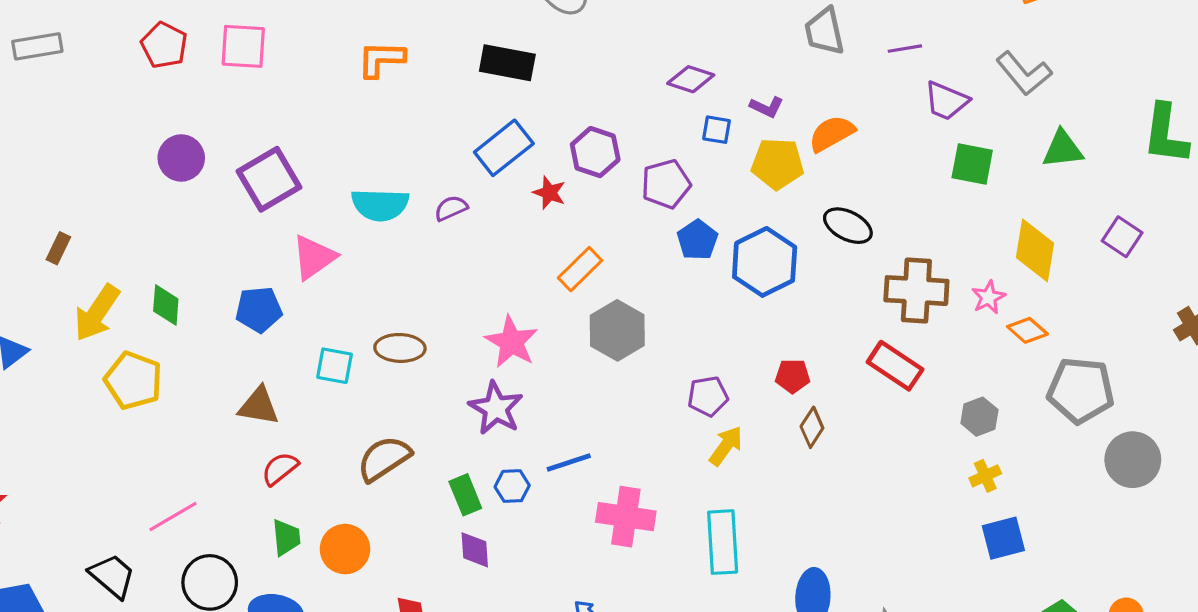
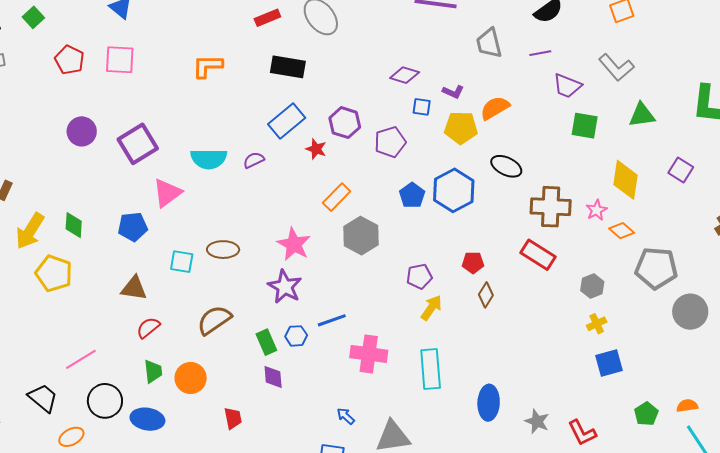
blue pentagon: (697, 240) -> (412, 195), moved

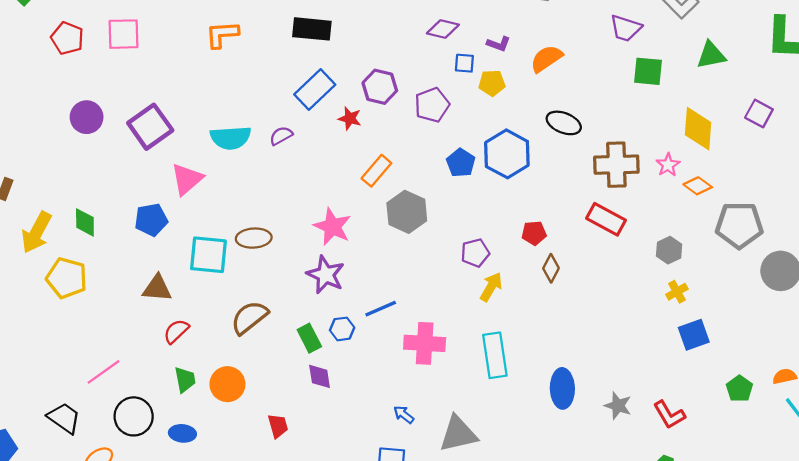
yellow pentagon: (461, 128) -> (492, 83), moved, size x0.7
cyan square: (182, 262) -> (208, 255), size x1.5
blue ellipse: (147, 419) -> (182, 433), size x0.7

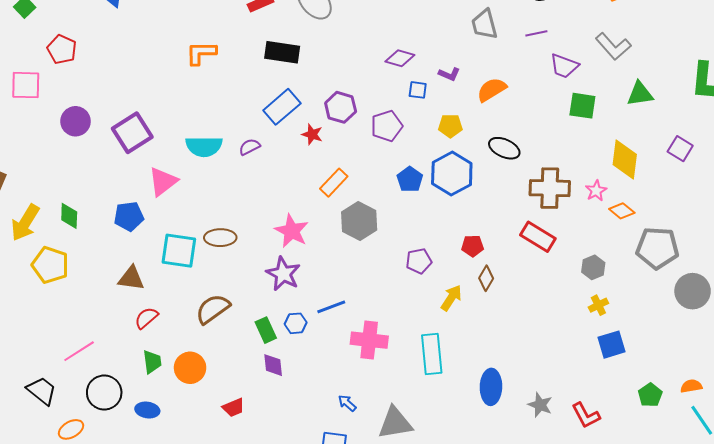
pink square: (123, 34) -> (26, 85), moved
yellow pentagon: (492, 83) -> (450, 126), moved
yellow arrow: (491, 287) -> (451, 298), moved
red trapezoid: (278, 426) -> (233, 408), turned 80

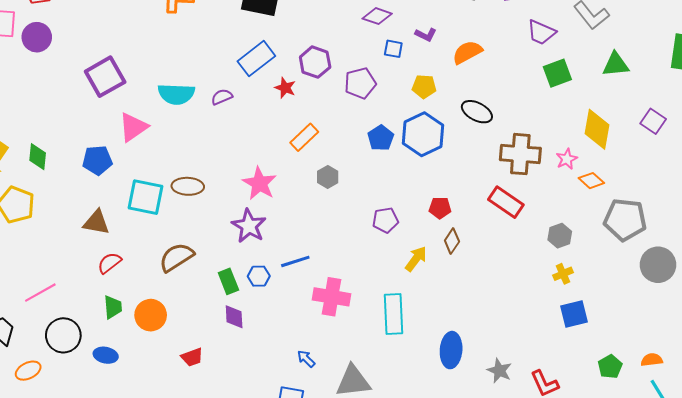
green square: (582, 106) -> (557, 73), turned -32
purple circle: (75, 121) -> (37, 37), moved
gray hexagon: (359, 221) -> (328, 177), size x0.6

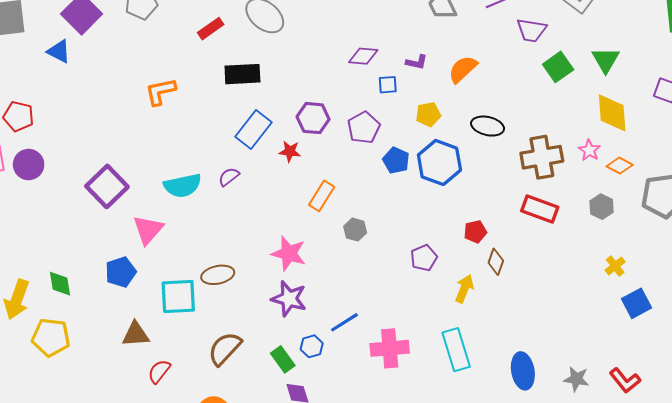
green triangle: (616, 64) -> (606, 60), moved, turned -40
blue pentagon: (381, 138) -> (396, 160), moved
gray hexagon: (560, 236) -> (602, 207), moved

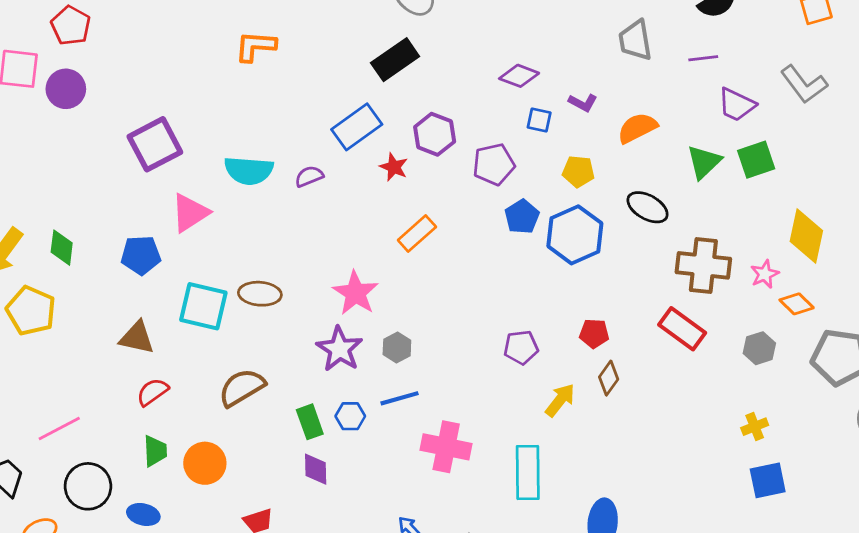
green triangle: (606, 60) -> (704, 162), moved
black rectangle: (242, 74) -> (395, 60), moved, turned -48
gray hexagon: (355, 230) -> (397, 347), moved

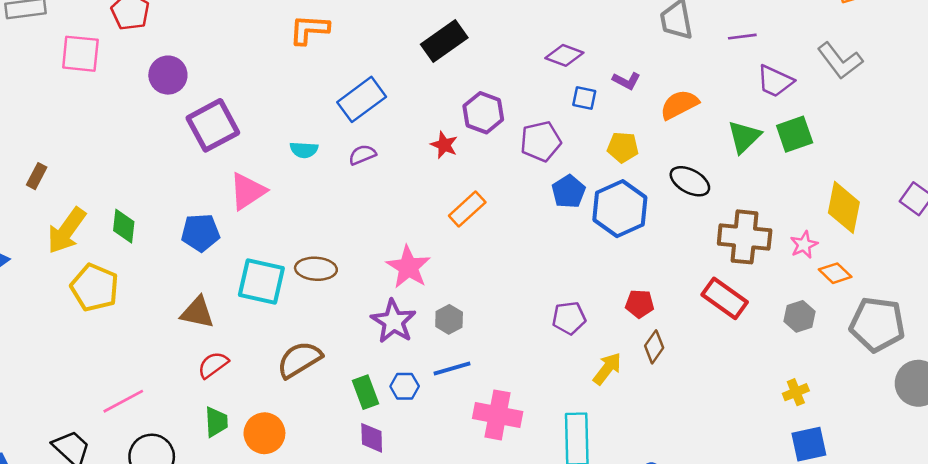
purple circle: (66, 89) -> (168, 75), moved
blue rectangle: (357, 127) -> (362, 99), moved
cyan semicircle: (249, 171) -> (304, 150), size x0.6

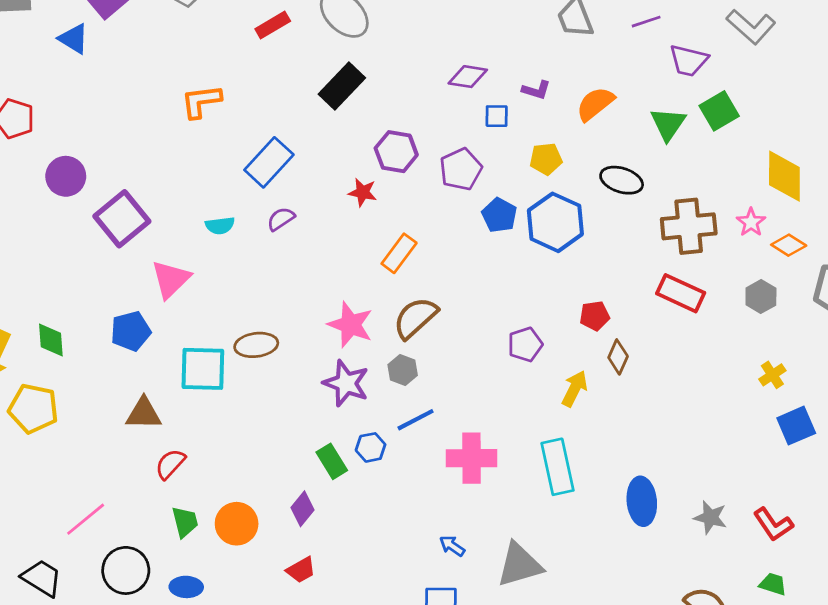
brown semicircle: (299, 360) -> (415, 318), moved
purple diamond: (372, 438) -> (302, 509), moved, turned 52

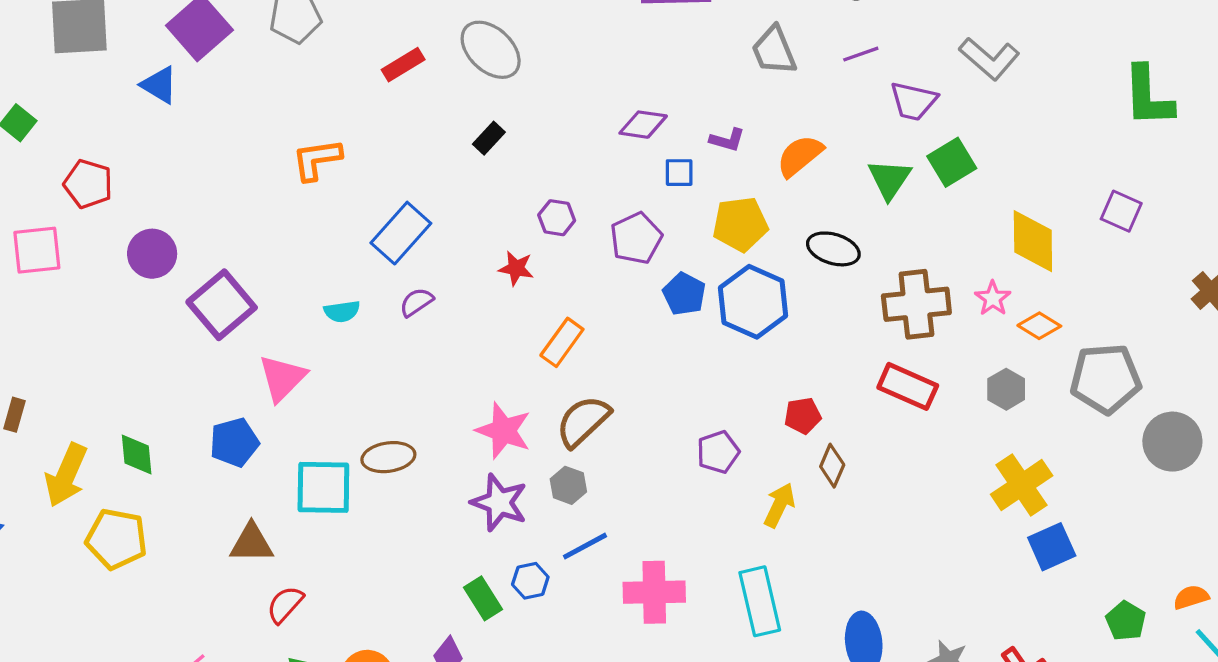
black rectangle: (342, 86) -> (489, 138), size x0.6
purple hexagon: (396, 152) -> (557, 218), size x0.7
yellow pentagon: (546, 159) -> (740, 224), size x1.4
yellow cross: (772, 375) -> (1022, 485), size x1.8

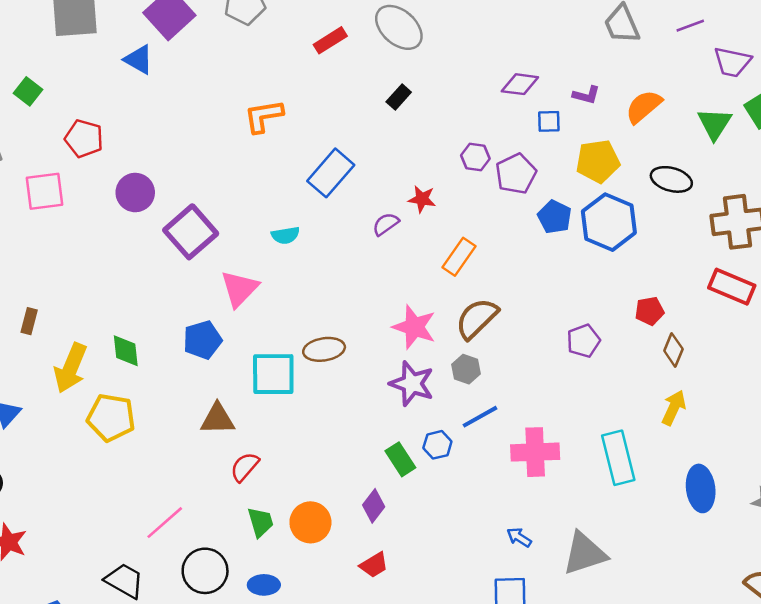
purple hexagon: (557, 218) -> (475, 157), moved
purple semicircle: (416, 302) -> (386, 224), moved
yellow arrow: (779, 505) -> (674, 408), moved

